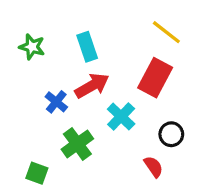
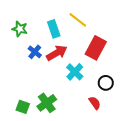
yellow line: (166, 32) -> (78, 20), moved
blue cross: (56, 102) -> (35, 52), moved
green cross: (77, 144) -> (47, 103), moved

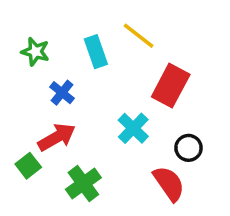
red arrow: (57, 53) -> (57, 137), moved
red semicircle: (95, 103) -> (169, 183), size x1.5
green square: (23, 107) -> (28, 166), moved, turned 32

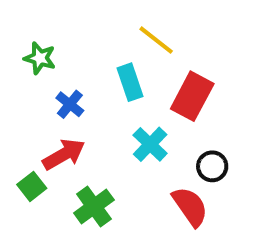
cyan rectangle: (96, 52) -> (130, 82), moved

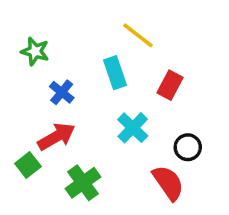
red rectangle: (192, 96) -> (170, 85), size x0.7

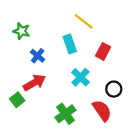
green cross: (83, 183) -> (65, 114), moved

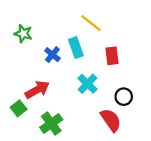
red rectangle: (103, 51) -> (112, 56), turned -35
blue cross: (38, 56) -> (52, 55), moved
green cross: (65, 114) -> (51, 123), moved

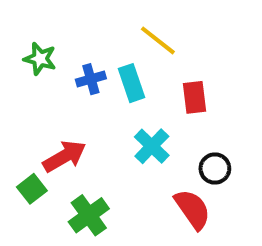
blue cross: (52, 55) -> (91, 79), moved, turned 35

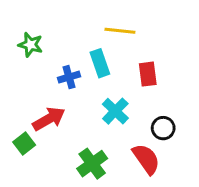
yellow line: (158, 40) -> (120, 31), turned -32
blue cross: (91, 79) -> (69, 77), moved
green cross: (89, 215) -> (92, 164), moved

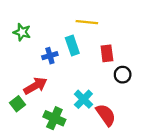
cyan cross: (115, 111) -> (83, 99), moved
black circle: (163, 128) -> (123, 75), moved
green cross: (92, 164) -> (54, 118), moved, turned -30

